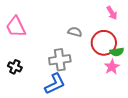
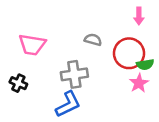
pink arrow: (112, 13) -> (139, 16), turned 32
pink trapezoid: (16, 27) -> (32, 45), moved, turned -55

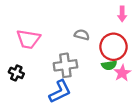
green semicircle: (145, 65) -> (109, 65), moved

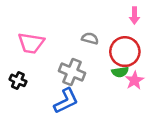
gray cross: (65, 65) -> (72, 72), turned 30

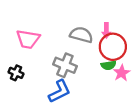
pink arrow: (134, 16) -> (106, 30), moved
gray semicircle: (90, 38) -> (81, 35), size x1.5

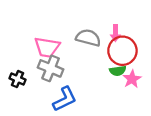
pink trapezoid: (28, 39) -> (47, 47), moved
gray cross: (65, 65) -> (51, 68), moved

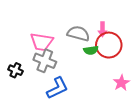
green semicircle: (118, 71) -> (91, 50), moved
pink star: (132, 79) -> (121, 83), moved

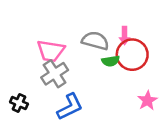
gray cross: (45, 61) -> (55, 74), turned 35
black cross: (15, 70) -> (19, 103), moved

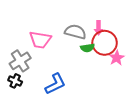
gray cross: (55, 74) -> (20, 61), moved
pink star: (147, 100) -> (117, 58), moved

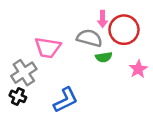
pink arrow: (99, 28) -> (103, 19), moved
red circle: (105, 43) -> (124, 30), moved

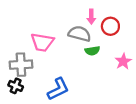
red circle: (124, 30) -> (110, 26), size x0.7
gray cross: (24, 73) -> (21, 65), turned 30

